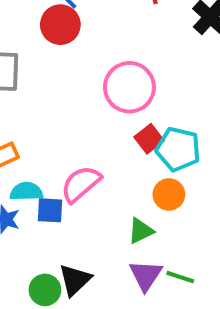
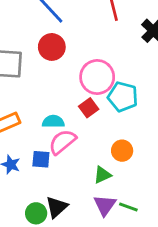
red circle: (60, 25) -> (52, 47), moved
red square: (149, 139) -> (89, 108), moved
cyan pentagon: (178, 149) -> (123, 97), moved
cyan semicircle: (26, 191) -> (53, 122), moved

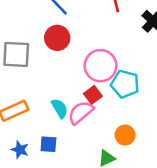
cyan semicircle: (53, 122) -> (60, 108), turned 60
pink semicircle: (62, 142) -> (81, 112), moved

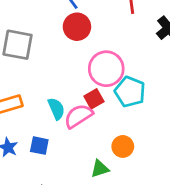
red circle: (57, 38) -> (77, 27), moved

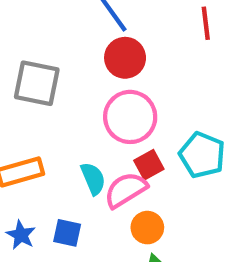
pink circle: (106, 69) -> (130, 117), moved
orange circle: (123, 146) -> (147, 228), moved

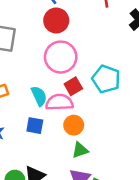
pink semicircle: (126, 190) -> (59, 102), turned 32
blue square: (67, 233) -> (35, 126), moved

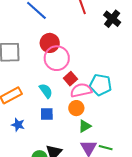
red circle: (56, 20) -> (50, 43), moved
cyan pentagon: (106, 79) -> (101, 85), moved
pink semicircle: (59, 102) -> (81, 90), moved

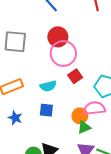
pink semicircle: (81, 90) -> (94, 108), moved
cyan semicircle: (46, 91) -> (48, 86), turned 105
orange circle: (76, 108) -> (80, 116), moved

